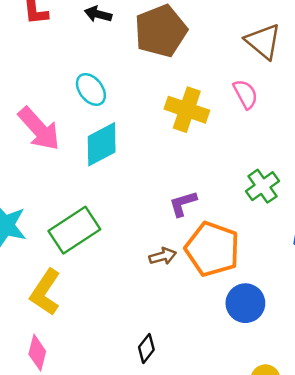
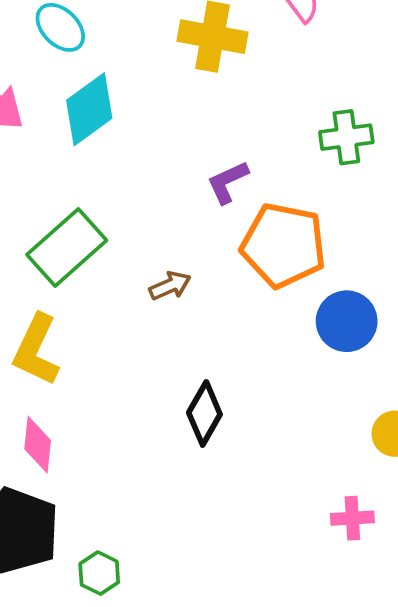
green cross: (262, 186) -> (346, 137), turned 36
brown arrow: (163, 256) -> (170, 286), moved
black diamond: (146, 348) -> (204, 413), size x1.4

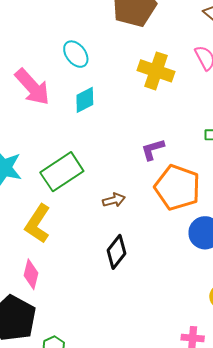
cyan diamond: (89, 109) -> (85, 100), size x0.7
black diamond: (204, 413) -> (117, 252), moved

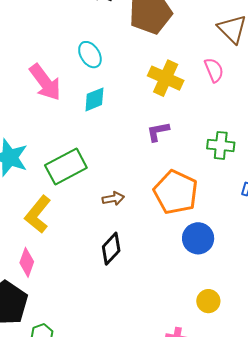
purple L-shape: (153, 149) -> (158, 132), moved

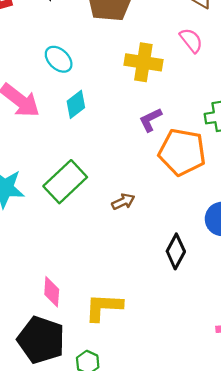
orange pentagon: (176, 192) -> (182, 152), moved
yellow L-shape: (38, 214) -> (104, 307), moved, turned 69
black diamond: (111, 249) -> (176, 251), moved

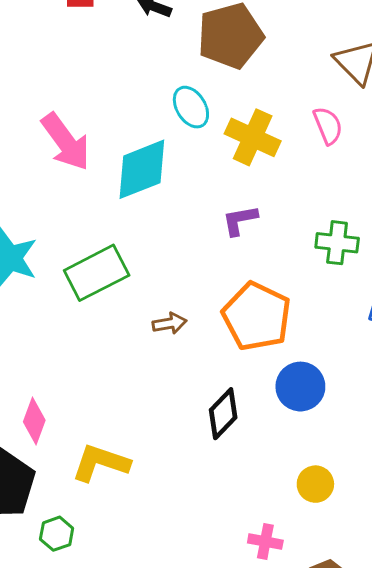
cyan ellipse: (59, 59) -> (191, 107), moved
cyan diamond: (76, 104) -> (142, 169), size x1.6
orange pentagon: (182, 152) -> (257, 316), moved

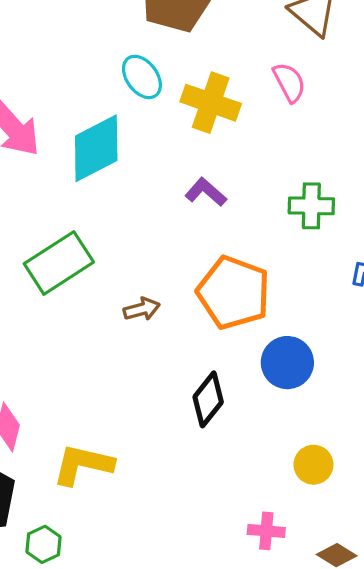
purple L-shape: (240, 220) -> (206, 192), turned 57

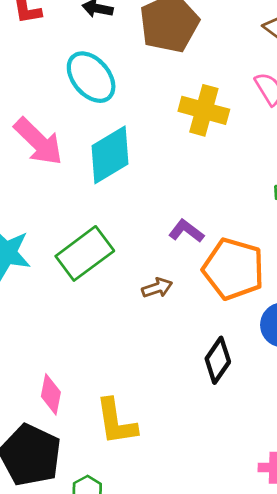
cyan ellipse: (142, 77) -> (91, 77), moved, size x1.4
purple L-shape: (206, 192) -> (186, 231), moved
yellow L-shape: (83, 465) -> (116, 422), turned -108

